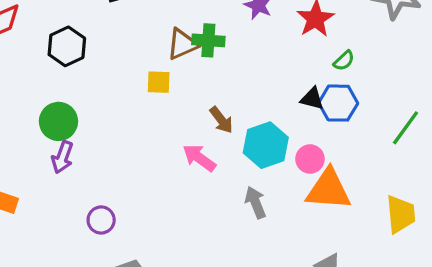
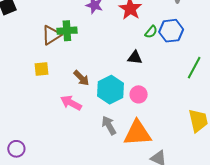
yellow square: (159, 82) -> (41, 69), moved
blue hexagon: (338, 103) -> (171, 31), moved
orange triangle: (329, 190) -> (137, 133), moved

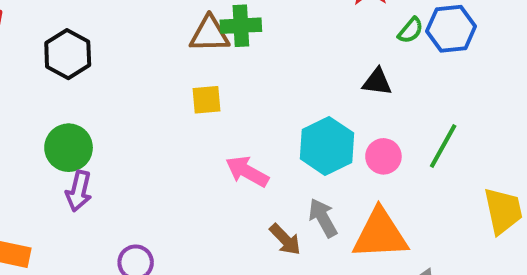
brown triangle: (51, 35) -> (209, 34), turned 30
green line: (194, 68) -> (443, 146), moved
yellow square: (41, 69) -> (206, 100), moved
brown arrow: (81, 78) -> (285, 239), moved

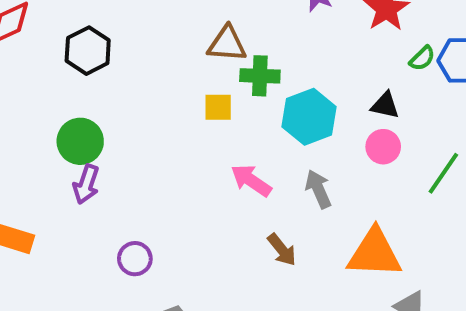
green cross: (241, 26) -> (260, 76), moved
cyan hexagon: (327, 146) -> (309, 117), moved
pink circle: (383, 156) -> (383, 147), moved
gray arrow: (323, 218) -> (318, 189), moved

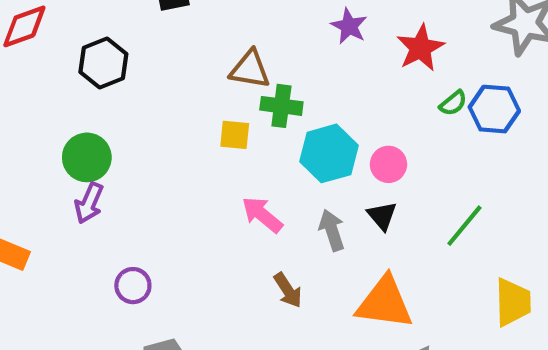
black triangle: (385, 105) -> (382, 216), moved, turned 32
pink circle: (383, 147) -> (388, 164), moved

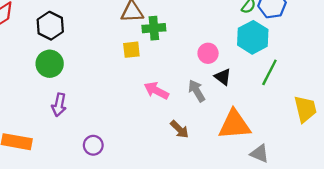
cyan hexagon: (329, 153) -> (253, 37), moved
green circle: (87, 157) -> (50, 64), moved
pink circle: (388, 164) -> (208, 53), moved

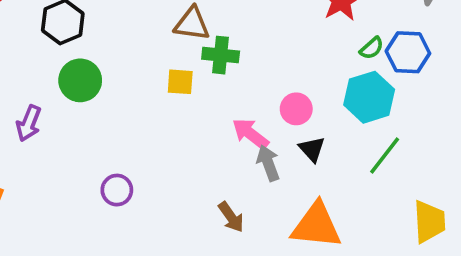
green circle: (50, 64) -> (80, 80), moved
pink arrow: (156, 91) -> (250, 134), moved
purple arrow: (59, 105) -> (29, 123), moved
purple circle: (93, 145) -> (117, 190), moved

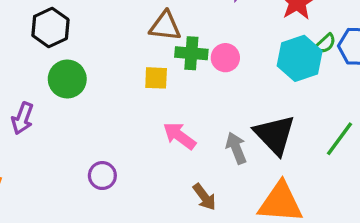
cyan hexagon: (369, 97) -> (300, 58), moved
pink circle: (296, 109) -> (225, 58), moved
pink arrow: (250, 134) -> (179, 136), moved
black triangle: (312, 149) -> (275, 135), size x1.8

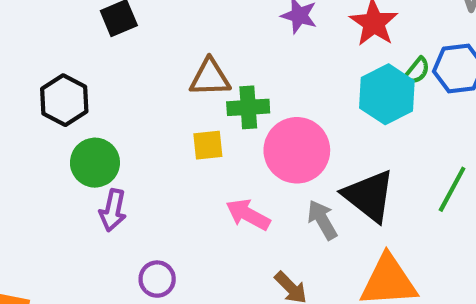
pink circle: (225, 58) -> (297, 150), moved, size x1.8
purple arrow: (22, 118) -> (113, 210), moved

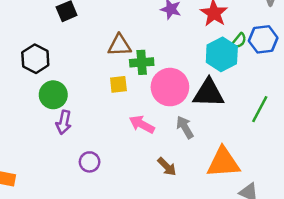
black triangle: (369, 196) -> (209, 93), moved, turned -36

